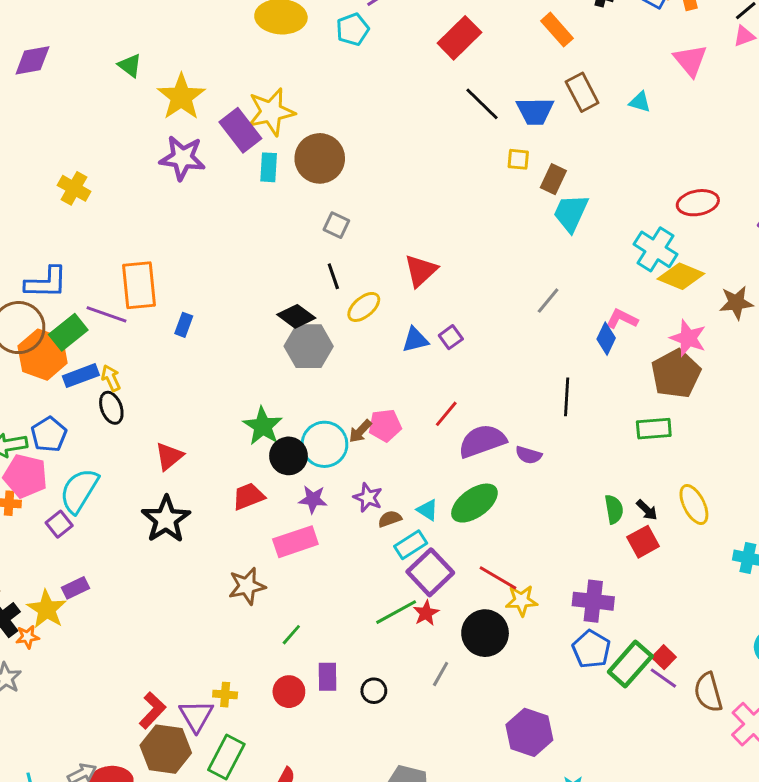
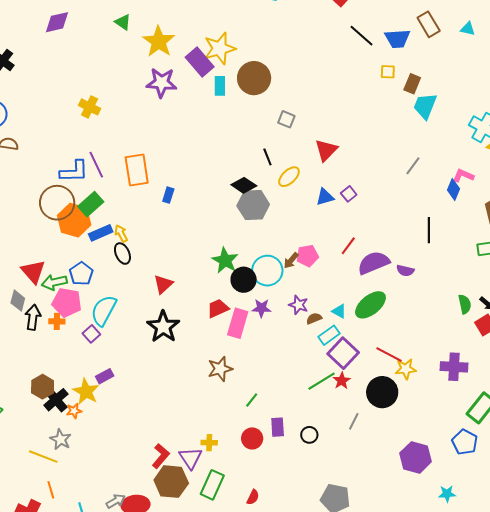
gray square: (336, 225) -> (286, 119), moved
purple line: (107, 314) -> (96, 165), moved, turned 48
pink rectangle: (295, 542) -> (238, 323), moved, turned -52
blue pentagon: (591, 649) -> (465, 442), moved

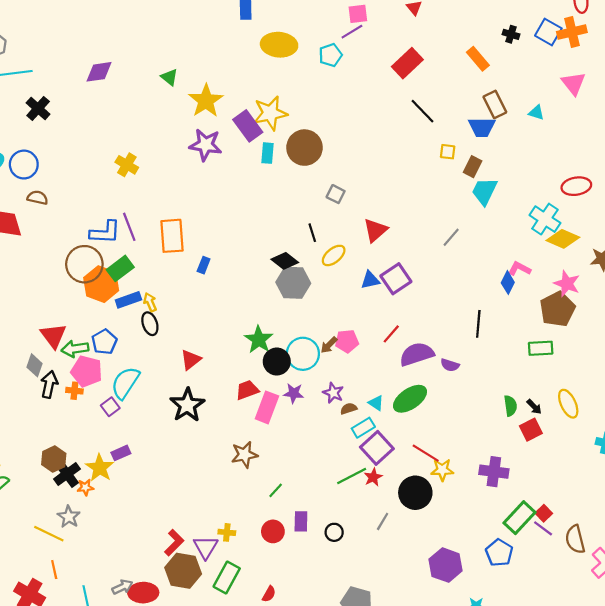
blue trapezoid: (397, 39) -> (482, 127), moved
gray line: (413, 166) -> (451, 237), moved
purple square: (349, 194) -> (396, 279), size x1.8

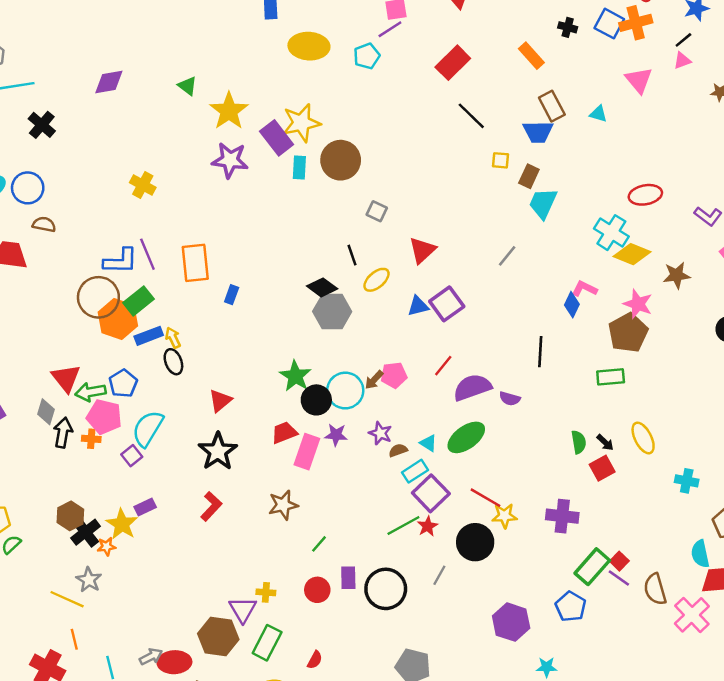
black circle: (334, 532) -> (386, 589), size x2.0
red L-shape: (174, 543) -> (211, 506), moved

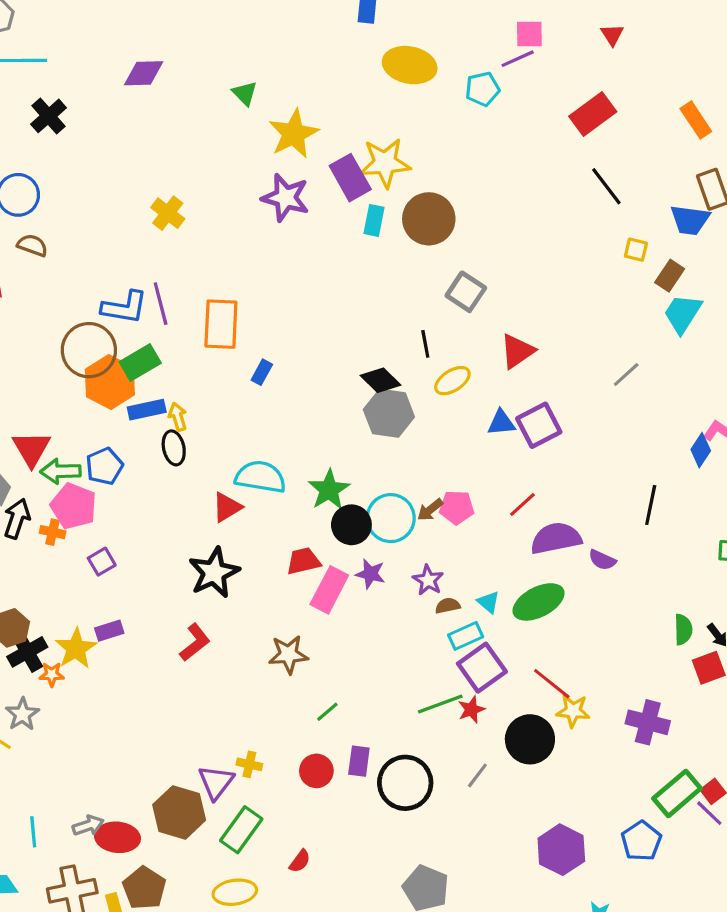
gray square: (377, 211) -> (466, 292), size x1.4
cyan semicircle: (148, 428) -> (260, 477), moved, turned 60

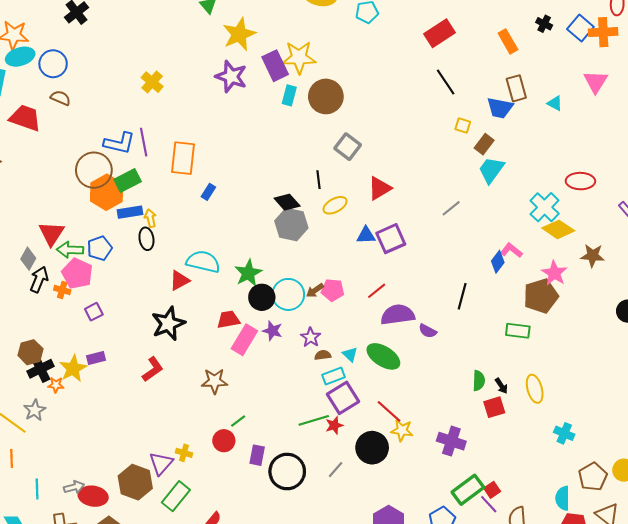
green ellipse: (539, 602) -> (383, 356), turned 56
red circle: (316, 771) -> (224, 441), moved

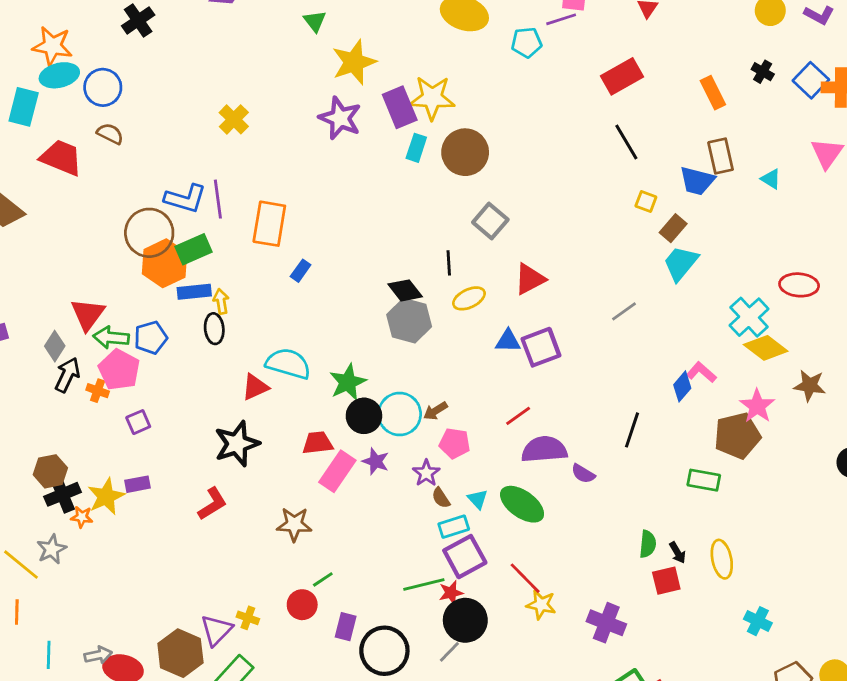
pink pentagon: (333, 290) -> (455, 443), moved
brown semicircle: (323, 355) -> (441, 498), turned -119
black circle: (372, 448) -> (465, 620), moved

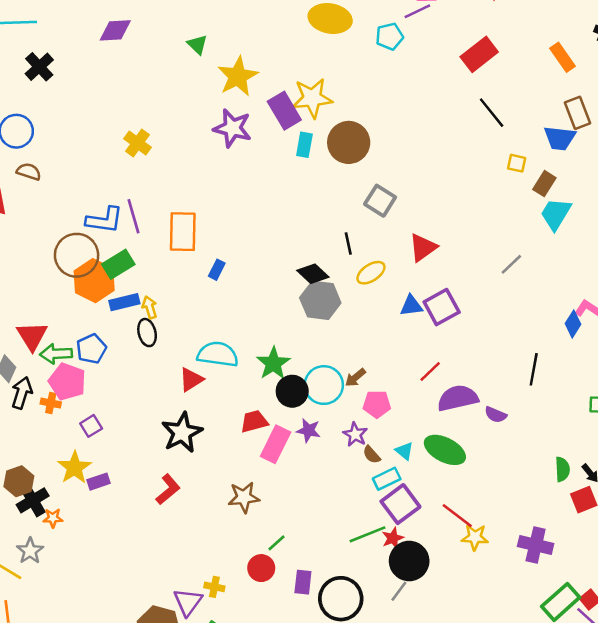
yellow star: (106, 497) -> (75, 468), moved

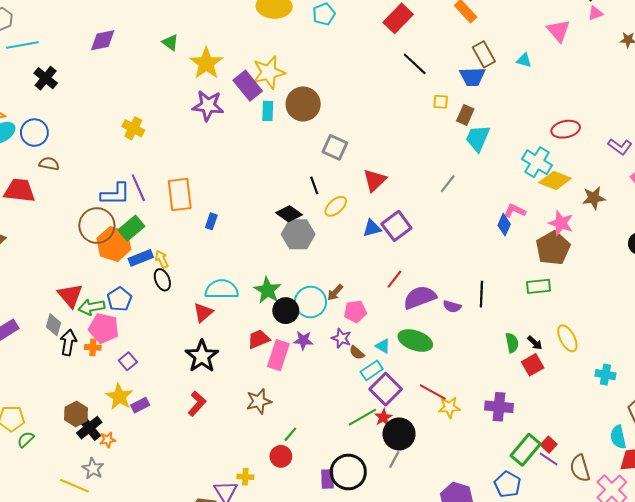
black line: (534, 369) -> (481, 294), moved
purple rectangle: (303, 582) -> (327, 479), moved

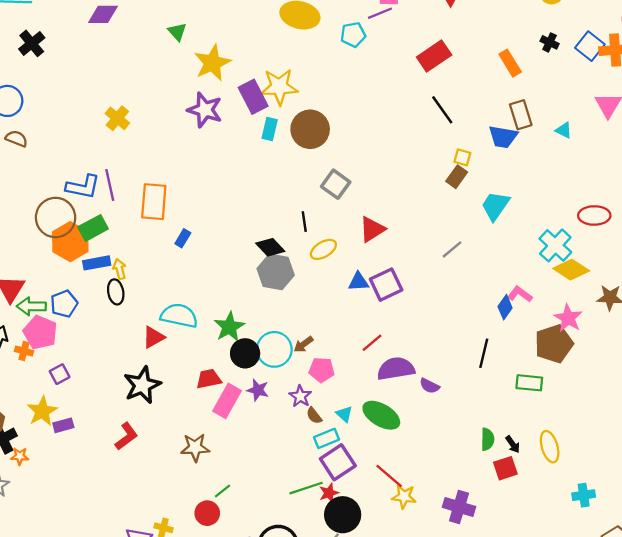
brown rectangle: (465, 115) -> (457, 177), moved
black line: (481, 294) -> (484, 353), moved
cyan cross: (605, 375) -> (584, 495), turned -30

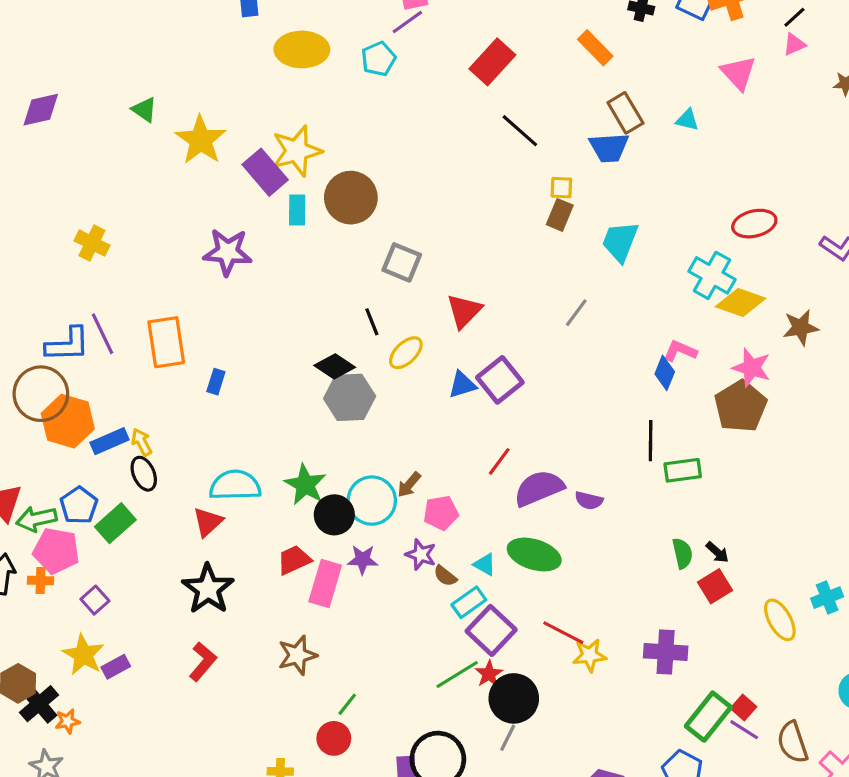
purple star: (205, 110) -> (228, 252), moved
green rectangle: (93, 228) -> (115, 523), moved
green rectangle: (529, 383) -> (683, 470), moved
yellow ellipse: (550, 447) -> (780, 620), moved

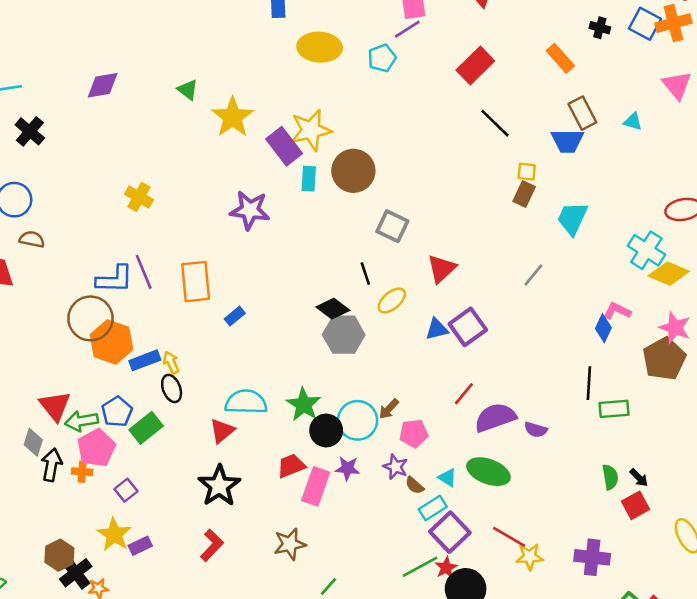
blue rectangle: (216, 382) -> (235, 316), turned 30
pink pentagon: (56, 551) -> (96, 448), turned 30

